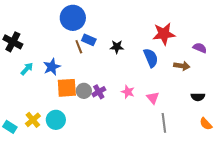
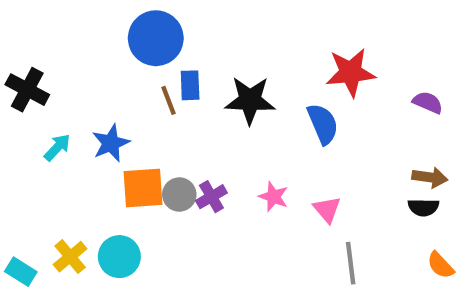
blue rectangle: (89, 40) -> (190, 85), turned 64
black star: (117, 47) -> (250, 100), size x1.6
brown arrow: (182, 66) -> (430, 177), moved

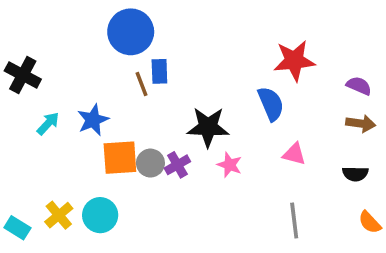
black star: (250, 100) -> (208, 127), moved
brown arrow: (430, 177) -> (361, 123), moved
pink triangle: (327, 209) -> (294, 154), moved, turned -35

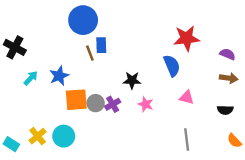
black star: (208, 127) -> (132, 80), size x0.7

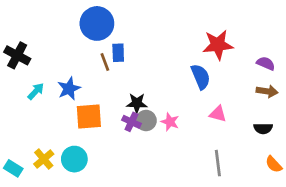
black star: (132, 80) -> (137, 103), moved
gray circle: (96, 103) -> (146, 121), moved
purple cross: (113, 104) -> (131, 122), turned -35

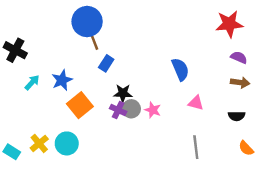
red star: (218, 45) -> (229, 24), moved
blue rectangle: (118, 53) -> (106, 63), moved, turned 35
brown line: (105, 62) -> (94, 42), moved
orange square: (89, 117) -> (80, 105), turned -35

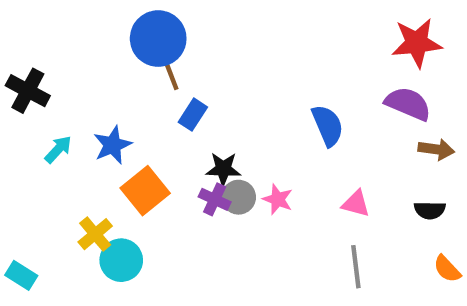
purple semicircle: (239, 57) -> (408, 104), moved, size x1.5
pink triangle: (196, 103) -> (356, 204), moved
yellow cross: (39, 143) -> (95, 234), moved

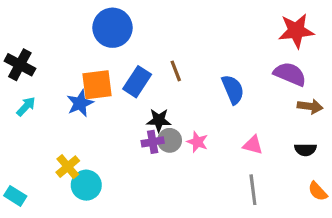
brown line: (171, 75) -> (176, 71), moved
blue rectangle: (193, 115) -> (137, 82), size x1.4
cyan arrow: (58, 149) -> (26, 106), moved
orange square: (145, 191) -> (97, 85), moved, turned 32
purple cross: (215, 199) -> (153, 142), turned -35

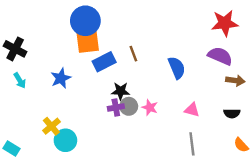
blue rectangle: (137, 82) -> (104, 62), turned 30
orange square: (97, 85) -> (88, 42), moved
cyan arrow: (26, 106) -> (20, 81), turned 105

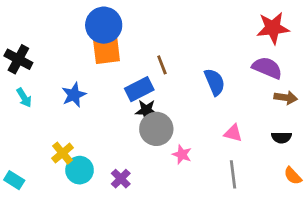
blue rectangle: (104, 62) -> (139, 89), moved
gray circle: (129, 106) -> (156, 129), size x1.5
purple cross: (116, 107) -> (121, 179), moved, turned -35
pink star: (150, 107) -> (182, 154), moved

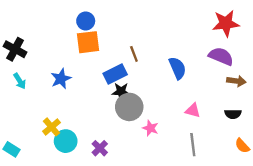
blue circle: (104, 25) -> (86, 21), size x0.6

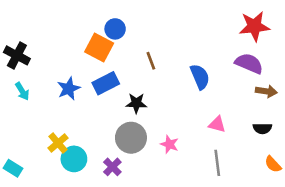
blue circle: (86, 21) -> (115, 29), moved
orange square: (88, 42) -> (99, 47), turned 35
blue rectangle: (115, 74) -> (106, 83), moved
gray circle: (129, 107) -> (131, 138), moved

